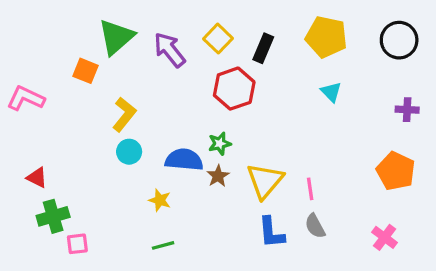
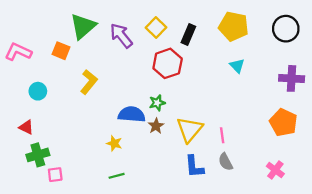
pink L-shape: (26, 98) -> (18, 52), moved
purple cross: (407, 110) -> (292, 78), size x1.5
cyan circle: (129, 152) -> (38, 91), moved

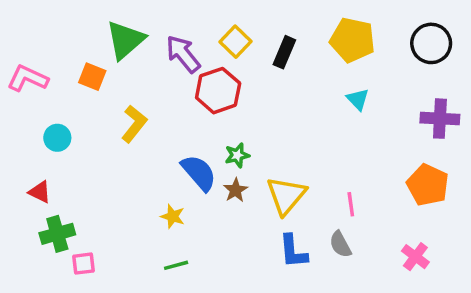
red hexagon: (168, 63) -> (218, 91), moved
blue semicircle: (132, 114) -> (199, 173), turned 44
pink line: (222, 135) -> (351, 204), moved

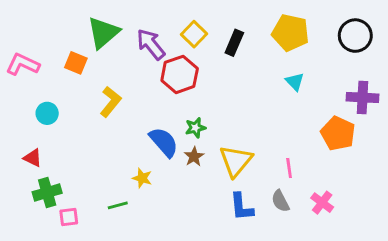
orange pentagon: (428, 185) -> (338, 133), moved
pink cross: (415, 257) -> (322, 203), moved
green line: (176, 265) -> (118, 205), moved

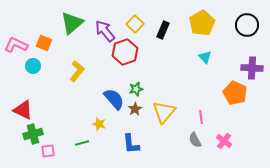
yellow pentagon: (290, 33) -> (202, 23), turned 30
orange square: (76, 63) -> (44, 43), moved
cyan circle: (47, 113) -> (33, 66), moved
red triangle: (33, 158) -> (23, 110), size x1.5
blue L-shape: (242, 207) -> (131, 144), moved

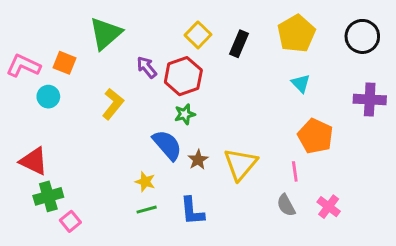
purple arrow: (105, 31) -> (147, 67), moved, size x0.7
green star: (136, 89) -> (185, 114), moved
orange pentagon: (235, 93) -> (315, 136), moved
green line: (82, 143) -> (147, 210), moved
pink square: (48, 151) -> (70, 221), turned -32

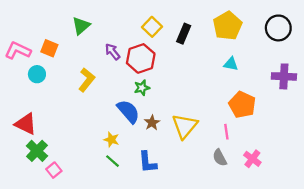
green triangle: (106, 33) -> (81, 26), size x0.7
cyan triangle: (301, 83) -> (231, 64), turned -35
green cross: (48, 196) -> (37, 151), turned -30
green line: (147, 210) -> (113, 161), turned 56

